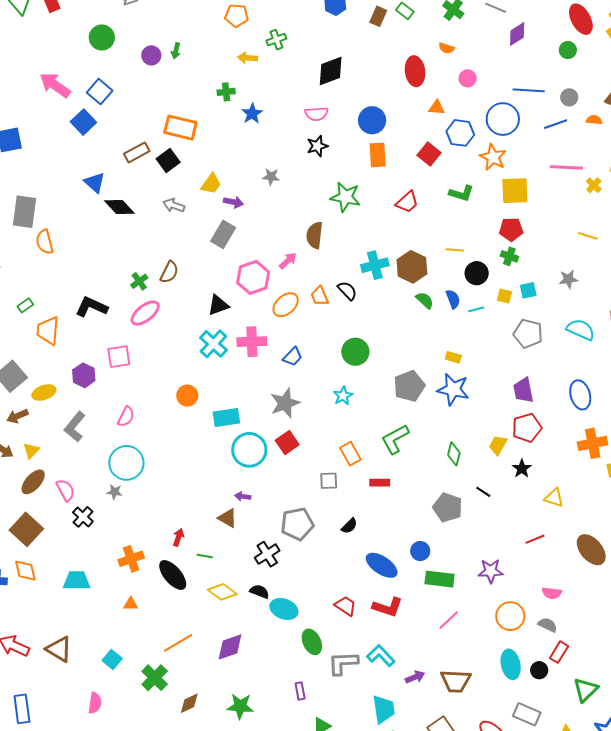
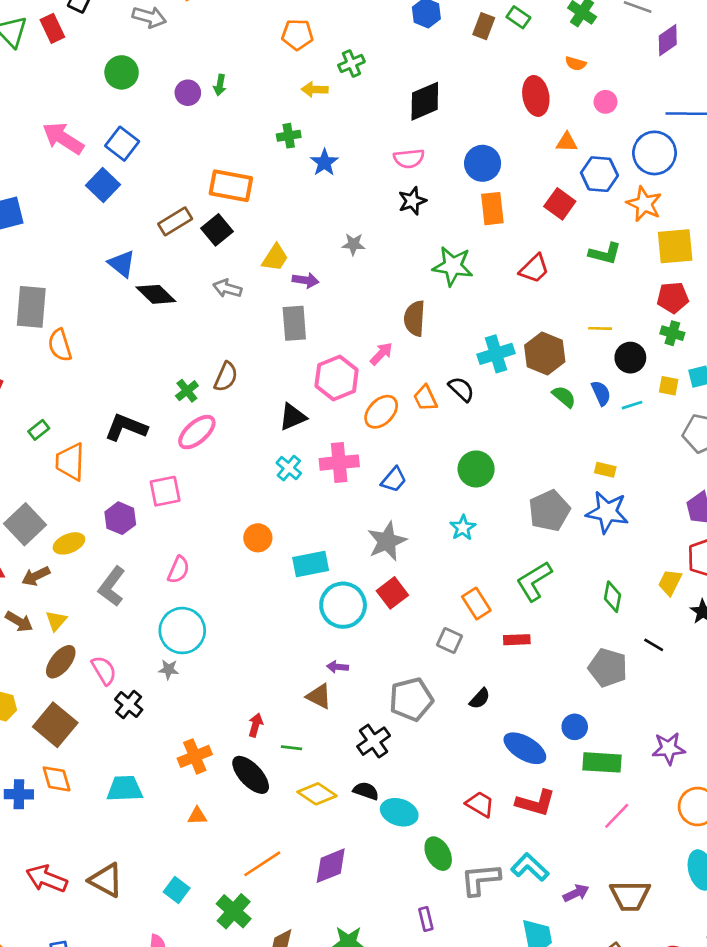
gray rectangle: (223, 234) -> (294, 323), turned -32
cyan cross: (213, 344) -> (289, 468), size x0.7
gray square: (329, 481) -> (450, 640), turned 30

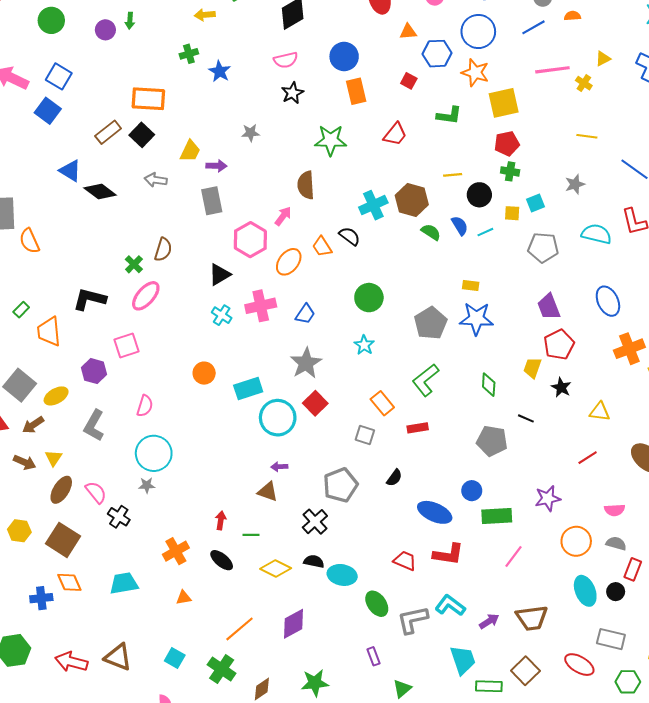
red square: (560, 204) -> (409, 81), size x0.7
black ellipse: (251, 775) -> (222, 560), size x0.7

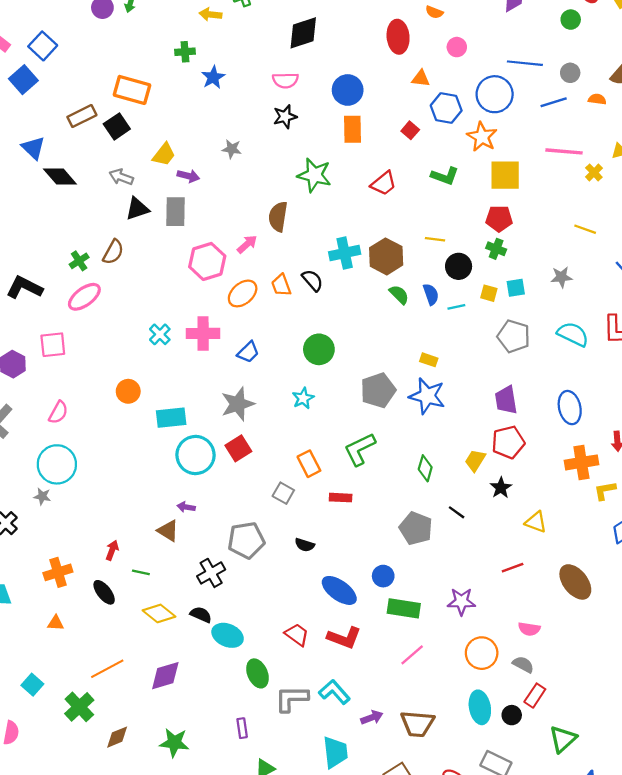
black triangle: (220, 274) -> (137, 209), moved
black semicircle: (394, 478) -> (305, 545), turned 60

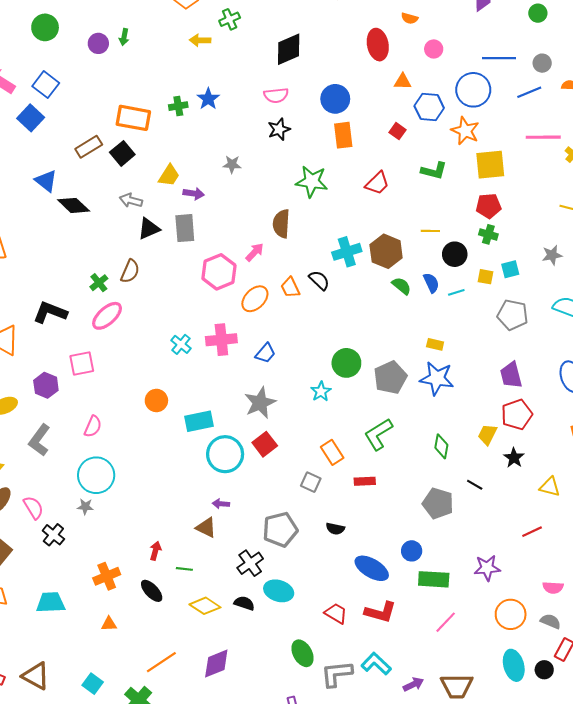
green cross: (185, 52) -> (178, 106), moved
green circle: (319, 349) -> (346, 363), moved
cyan ellipse: (228, 635) -> (279, 591), moved

